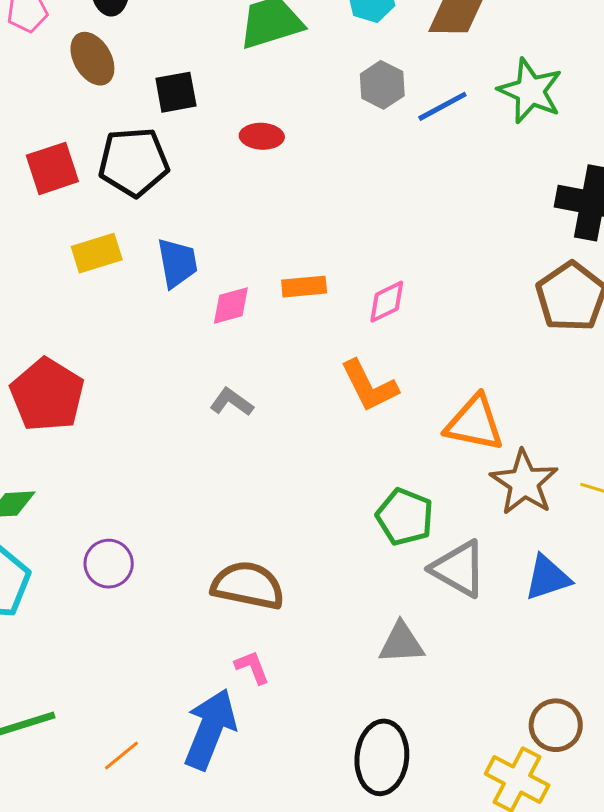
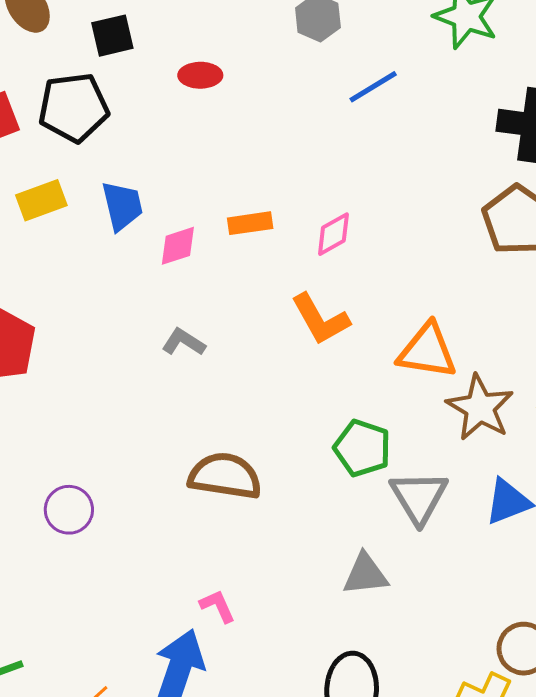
blue line: (442, 106) -> (373, 87), moved
gray triangle: (459, 569) -> (419, 497), turned 32
brown semicircle: (248, 585) -> (225, 476), moved

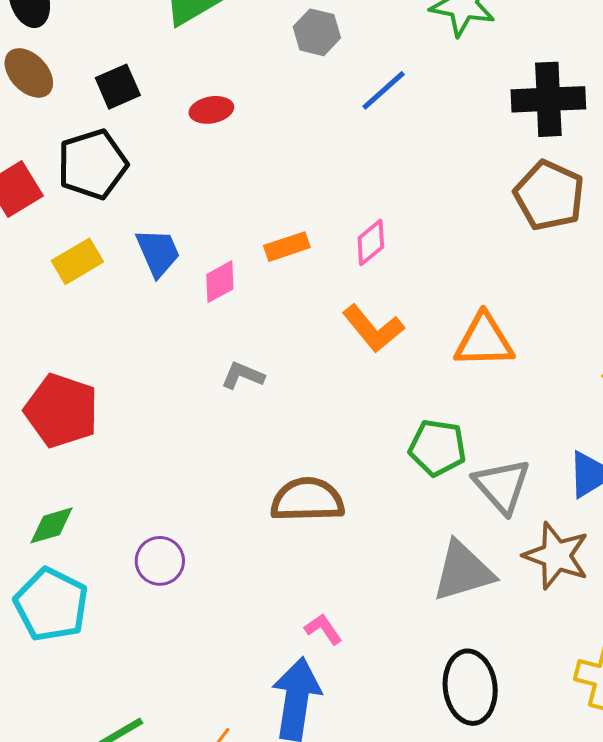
brown star: (480, 408) -> (556, 556), moved
gray triangle: (365, 574) -> (463, 571), size x1.4

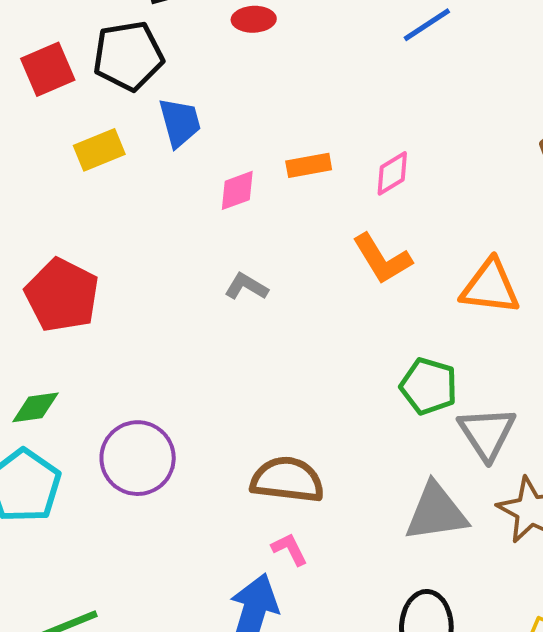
blue trapezoid: (158, 252) -> (180, 122), moved
brown semicircle: (307, 500) -> (287, 480), moved
purple circle: (160, 561) -> (138, 458), size x1.5

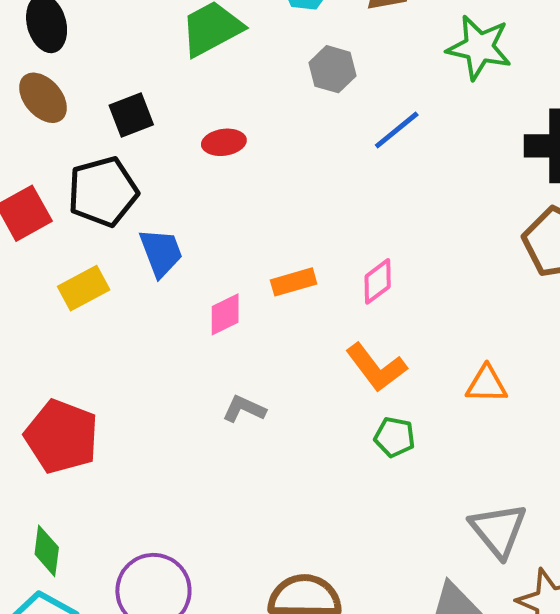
orange triangle: (490, 287) -> (487, 384), size x0.7
green pentagon: (429, 386) -> (395, 437), moved, size x0.7
green diamond: (35, 407) -> (47, 551), turned -69

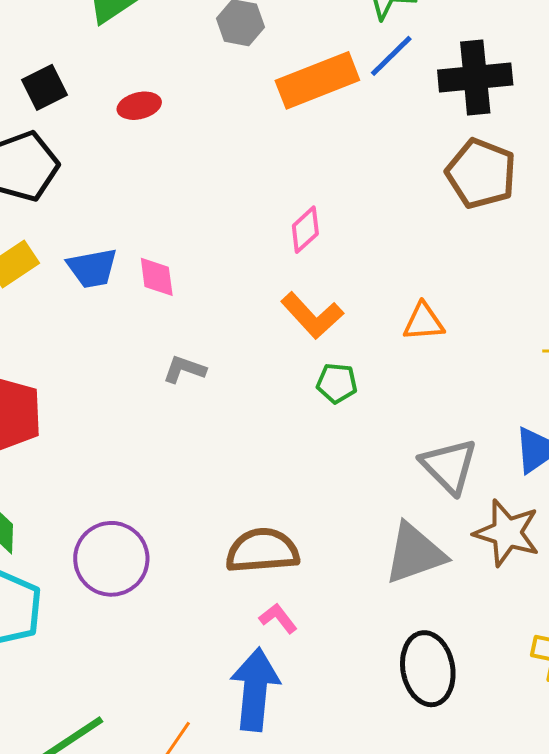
blue line: (397, 130) -> (391, 56), moved
blue trapezoid: (161, 253) -> (92, 268), moved, turned 106
orange rectangle: (294, 282) -> (317, 80), moved, size x1.8
pink diamond: (225, 314) -> (157, 277), turned -66

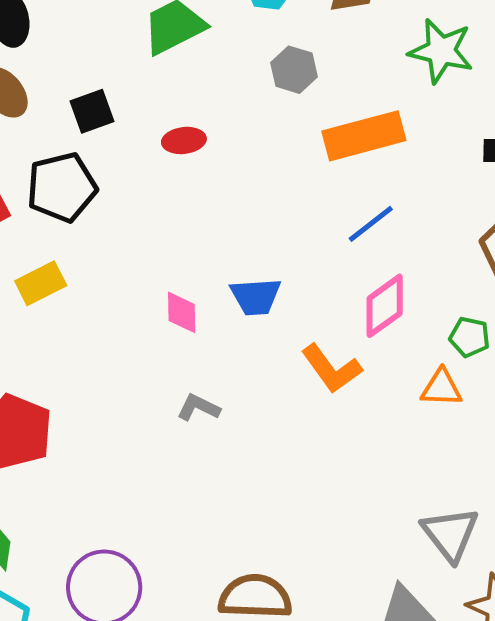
blue line: (391, 56) -> (371, 224), moved
pink diamond: (305, 230) -> (385, 306), moved, size x1.4
blue trapezoid: (92, 268) -> (256, 297), moved
green pentagon: (337, 383) -> (470, 337), moved

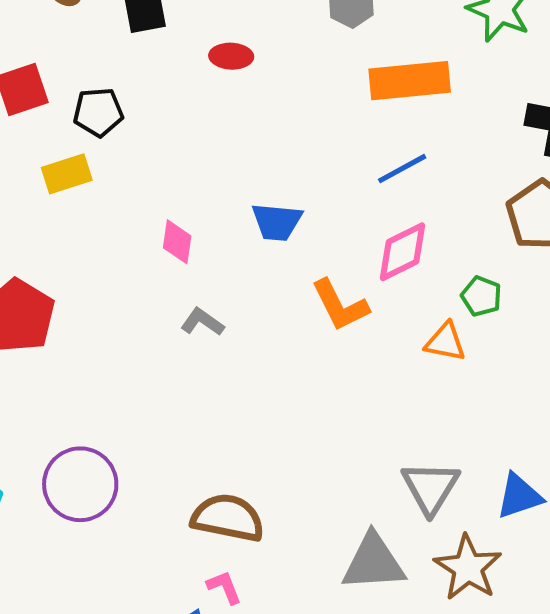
black pentagon: (62, 187) -> (98, 112), moved, size x0.7
pink diamond: (182, 312) -> (177, 242), moved

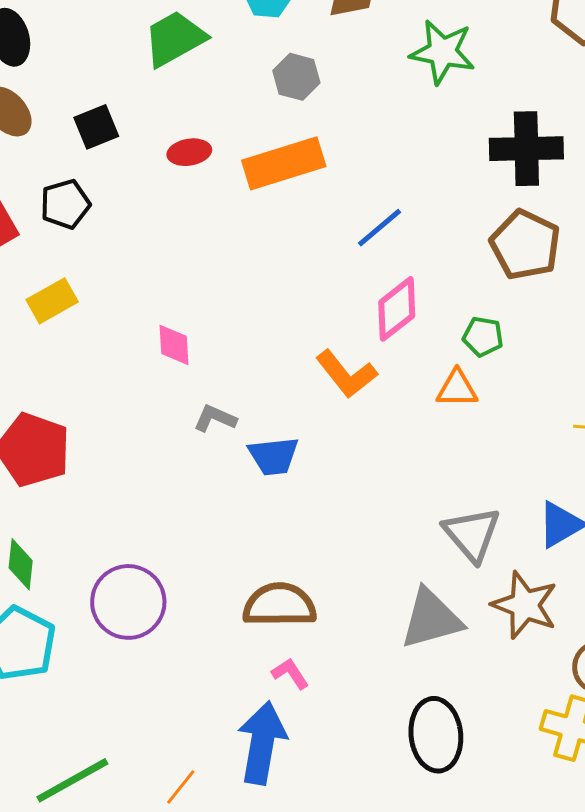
orange rectangle: (410, 81) -> (284, 163), moved
black pentagon: (98, 112) -> (65, 204), moved
blue trapezoid: (277, 222) -> (274, 456), moved

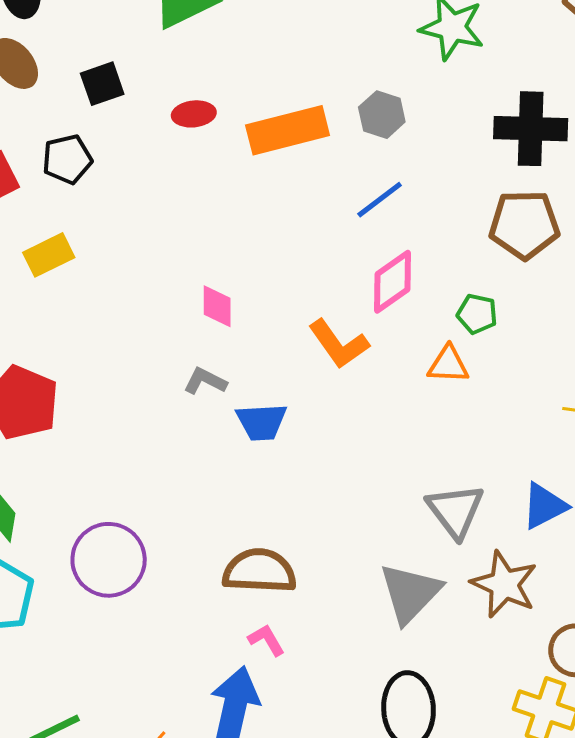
gray hexagon: (296, 77) -> (382, 115), moved
brown pentagon: (525, 245) -> (524, 225), turned -30
pink diamond: (174, 345) -> (217, 306), moved
gray triangle: (431, 619) -> (410, 593), turned -34

